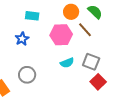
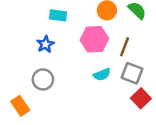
brown line: (85, 30) -> (125, 47), moved, turned 63
gray circle: (27, 75) -> (43, 79), moved

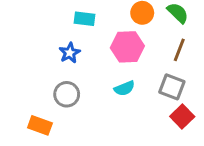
brown line: (125, 47) -> (179, 50), moved
cyan semicircle: (102, 74) -> (124, 88), moved
orange rectangle: (20, 106) -> (40, 125), turned -36

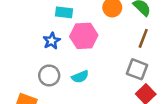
pink hexagon: (127, 47) -> (84, 36), moved
cyan semicircle: (124, 88) -> (80, 77), moved

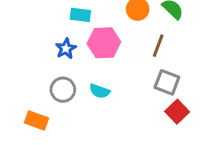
brown line: (143, 38) -> (158, 46), moved
cyan semicircle: (80, 77) -> (100, 91), turned 42

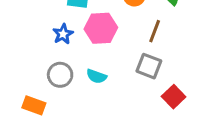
gray square: (167, 82) -> (149, 66), moved

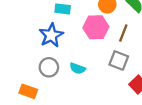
pink hexagon: (101, 28) -> (96, 27), moved
blue star: (63, 34) -> (51, 35), size x1.5

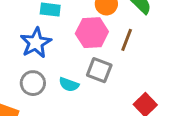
gray square: (119, 60) -> (99, 70), moved

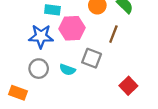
pink hexagon: (92, 33) -> (72, 28), moved
blue star: (36, 43) -> (41, 36), turned 30

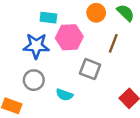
cyan semicircle: (67, 70) -> (64, 95), moved

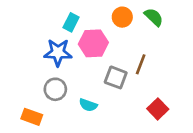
cyan rectangle: (48, 18) -> (71, 22), turned -70
brown line: (113, 43) -> (141, 64), moved

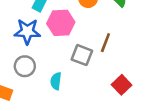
cyan semicircle: (88, 105) -> (56, 81), turned 77

